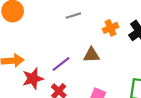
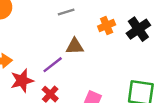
brown triangle: (91, 55) -> (75, 46), moved

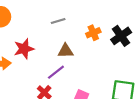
purple line: (53, 65) -> (56, 72), moved
red star: (22, 81) -> (24, 49), moved

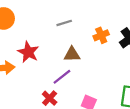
red star: (24, 49) -> (28, 52), turned -30

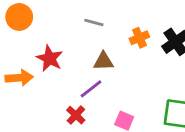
gray line: (64, 23) -> (94, 23), turned 32

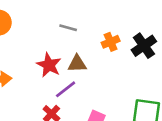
red star: (50, 58) -> (49, 65), moved

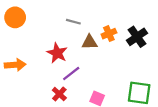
brown triangle: (77, 64) -> (90, 42), moved

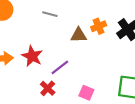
gray line: (73, 22) -> (50, 14), moved
red star: (57, 53) -> (32, 56), moved

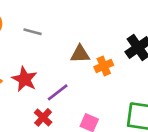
gray line: (50, 14) -> (33, 32), moved
orange cross: (99, 26) -> (104, 66), moved

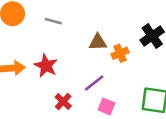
purple line: (58, 92) -> (94, 83), moved

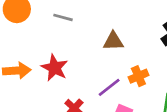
orange cross: (120, 53) -> (138, 76), moved

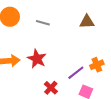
brown triangle: (113, 41) -> (87, 22), moved

